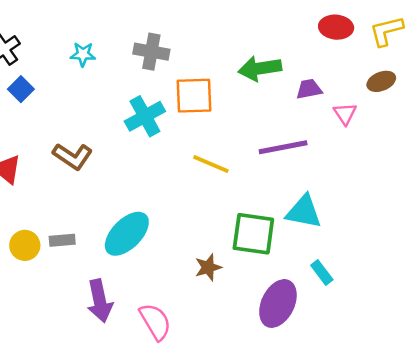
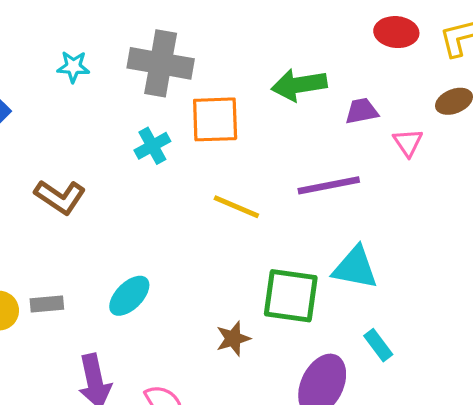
gray cross: (151, 52) -> (161, 63), size x1.4
cyan cross: (145, 116) -> (152, 146), size x0.7
cyan ellipse: (127, 234) -> (129, 296), size x0.7

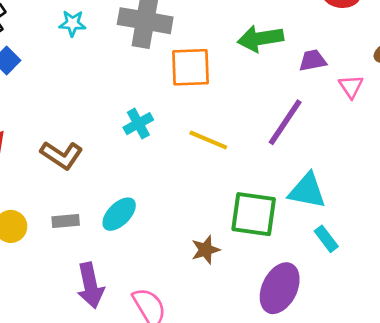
cyan cross: (152, 146) -> (138, 124), moved
purple line: (329, 185) -> (285, 122), turned -45
brown L-shape: (60, 197) -> (61, 155), moved
gray rectangle: (47, 304) -> (66, 221), moved
cyan rectangle: (378, 345) -> (326, 239), moved

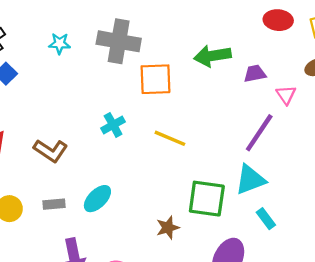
purple line: (285, 122) -> (259, 133), moved
cyan triangle: (307, 191) -> (250, 180), turned -32

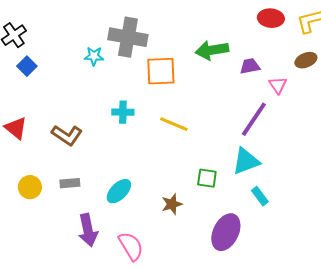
cyan star: (60, 44) -> (94, 56), moved
cyan cross: (113, 125) -> (123, 112), turned 30
cyan ellipse: (97, 199) -> (119, 191), moved
green square: (207, 199) -> (207, 178), size x0.6

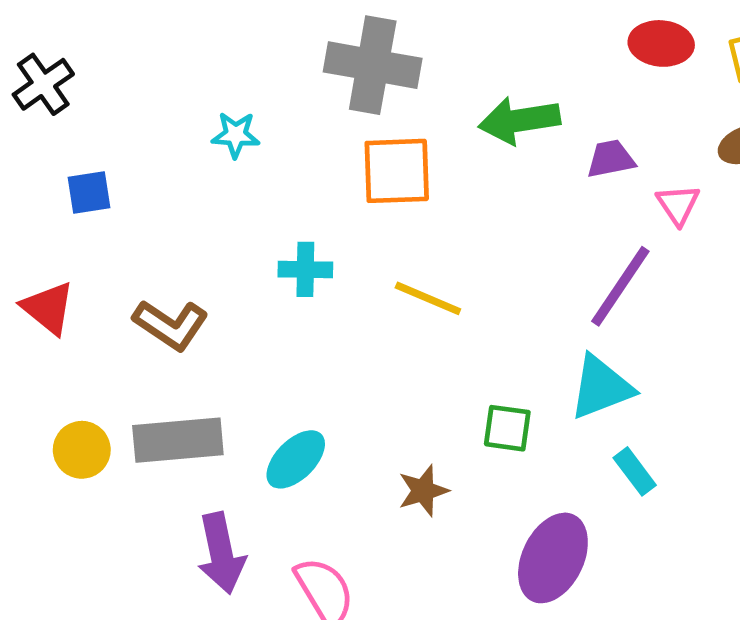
gray cross: (128, 37) -> (373, 65), moved
blue square: (27, 66) -> (89, 193), moved, turned 36
gray rectangle: (70, 183) -> (178, 440), size x1.8

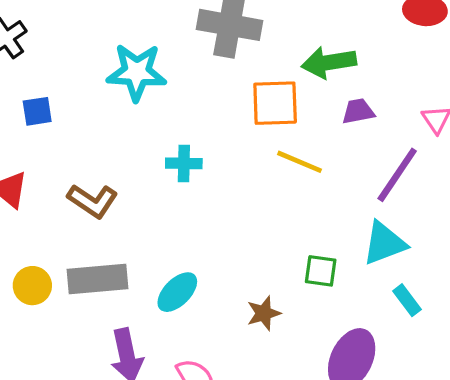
cyan star: (236, 135) -> (137, 72), size x1.8
purple trapezoid: (611, 159) -> (358, 111), moved
orange square: (397, 171) -> (275, 103), moved
yellow line: (428, 298) -> (299, 162), moved

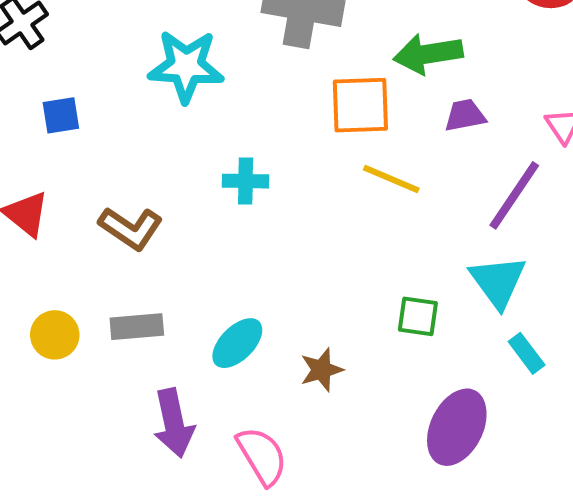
cyan triangle: (384, 243) -> (498, 282), turned -45
gray rectangle: (98, 279) -> (137, 327), size x0.7
brown star: (264, 313) -> (321, 370), moved

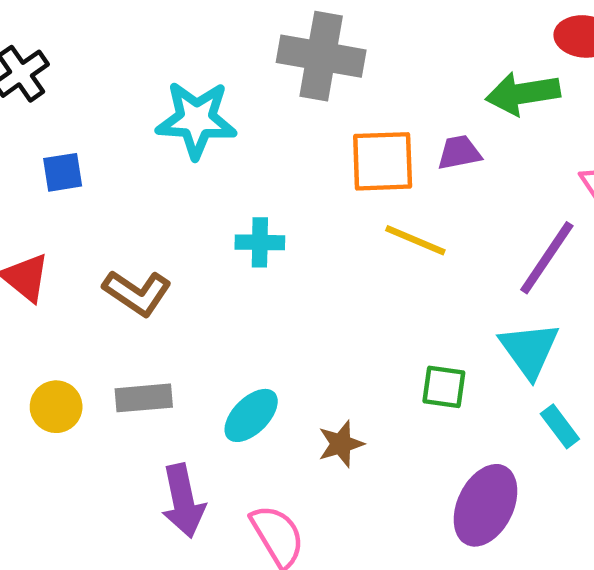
green arrow: (428, 54) -> (523, 93), moved
purple trapezoid: (465, 115) -> (459, 153), moved

